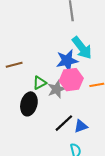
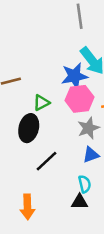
gray star: (56, 89) -> (88, 128), moved
black line: (64, 123) -> (46, 161), moved

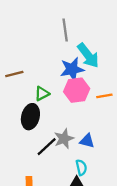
gray line: (80, 16) -> (65, 30), moved
gray star: (88, 128) -> (64, 139), moved
blue triangle: (91, 155) -> (87, 141), turned 35

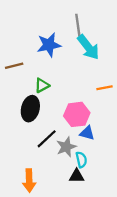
gray line: (65, 30) -> (78, 25), moved
blue star: (72, 69) -> (49, 45), moved
pink hexagon: (77, 90) -> (77, 114), moved
gray star: (64, 139) -> (66, 147), moved

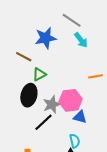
gray line: (78, 25) -> (72, 20), turned -48
cyan arrow: (88, 47) -> (81, 40), size x0.7
brown line: (14, 66) -> (24, 57), moved, turned 42
gray star: (66, 147) -> (52, 105), moved

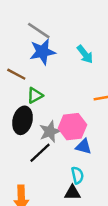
gray line: (72, 20) -> (39, 31), moved

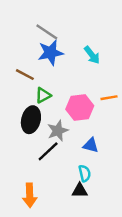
pink hexagon: (72, 127) -> (80, 107), moved

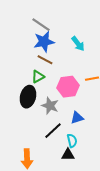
brown line: (25, 75) -> (45, 60), moved
gray star: (58, 131) -> (50, 106), turned -30
blue triangle: (91, 145) -> (77, 118), turned -32
black line: (48, 151) -> (53, 131), moved

